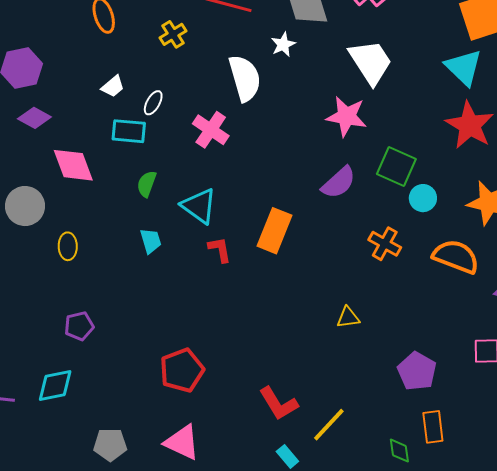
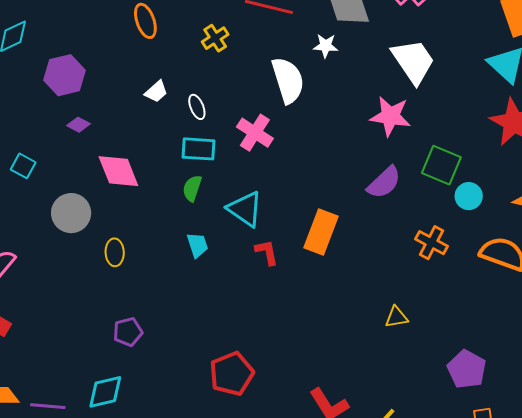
white star: (283, 44) -> (326, 46), turned 30
white ellipse: (153, 103) -> (197, 107), turned -50
purple diamond: (34, 118) -> (79, 125), size x0.7
cyan rectangle: (129, 131) -> (199, 149), moved

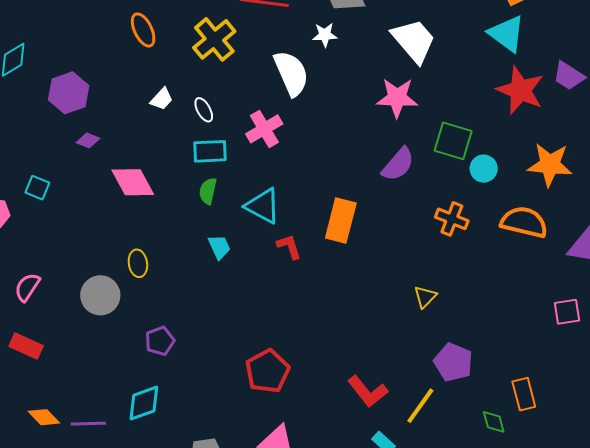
yellow cross: (215, 38) -> (214, 39), size x1.6
pink cross: (255, 133) -> (264, 129), turned 33
gray circle: (71, 213) -> (100, 295), moved
yellow triangle: (396, 317) -> (425, 297), turned -30
purple pentagon: (467, 369) -> (453, 362), moved

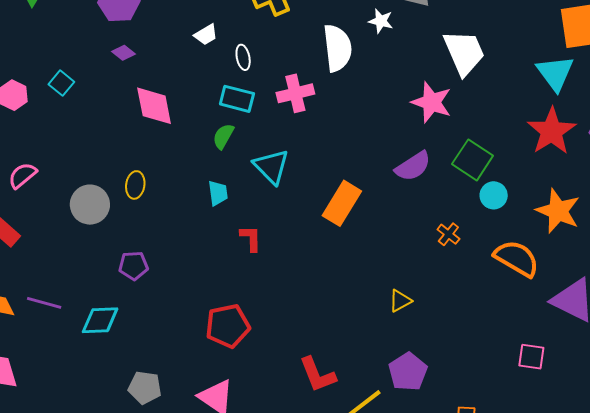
orange cross: (452, 219) -> (448, 234), size x0.7
red L-shape: (289, 247) -> (251, 238), moved
purple line: (88, 424) -> (44, 303), moved

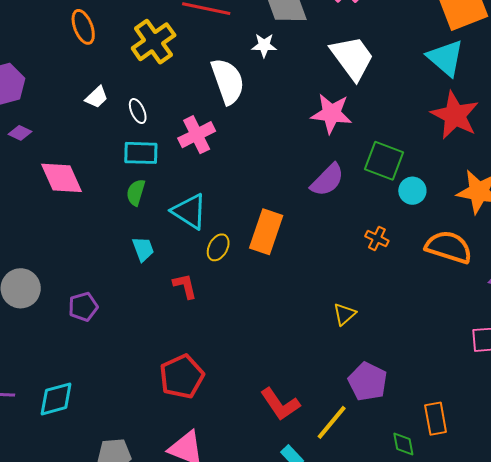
yellow ellipse: (135, 185) -> (218, 247), moved, turned 32
purple pentagon: (133, 266) -> (83, 307), moved

